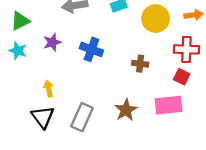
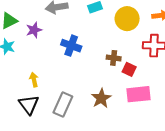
purple star: (52, 42) -> (34, 30), moved
red square: (182, 77) -> (129, 69), moved

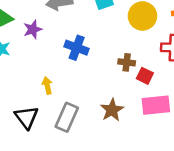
yellow arrow: (34, 80) -> (47, 86), moved

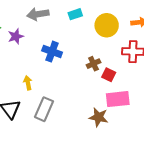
brown cross: (127, 62) -> (93, 64), turned -32
brown star: (112, 110) -> (99, 117), moved, turned -30

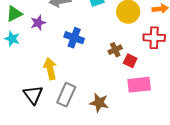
yellow arrow: (28, 83) -> (50, 69), size x1.5
brown star: (99, 117) -> (99, 103), moved

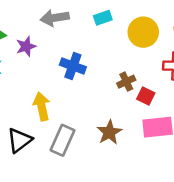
black triangle: (33, 95) -> (20, 140), turned 30
brown star: (99, 103) -> (109, 132), moved, turned 30

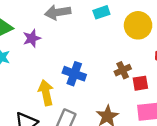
blue cross: (73, 66) -> (74, 74), moved
red square: (146, 96) -> (140, 83), turned -35

